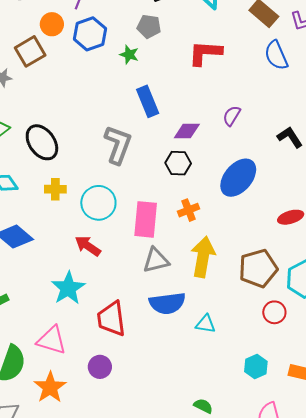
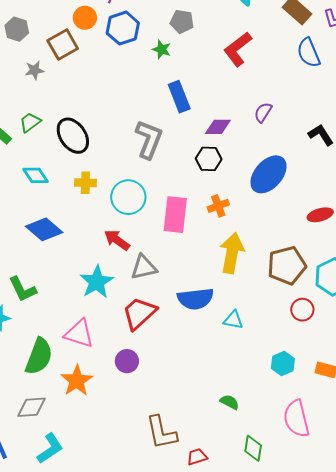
red L-shape: (205, 53) -> (238, 49), turned -42
gray triangle: (156, 260) -> (144, 267), moved
red trapezoid: (111, 319) -> (139, 313), turned 54

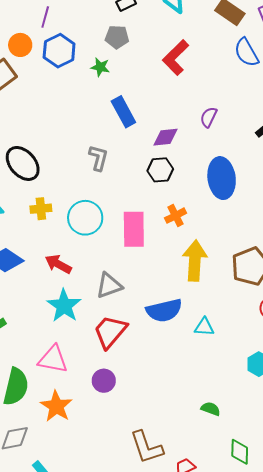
gray L-shape: (149, 139) -> (98, 158), size x0.7
blue ellipse: (269, 174) -> (222, 178), turned -42
red arrow: (117, 240) -> (58, 264), moved

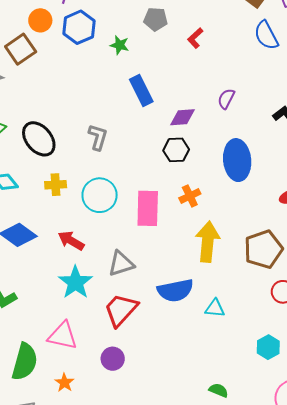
gray pentagon: (117, 37) -> (156, 19), moved
red L-shape: (176, 57) -> (195, 38), size x0.6
gray L-shape: (98, 158) -> (98, 137), moved
orange star: (56, 406) -> (64, 383), size x0.6

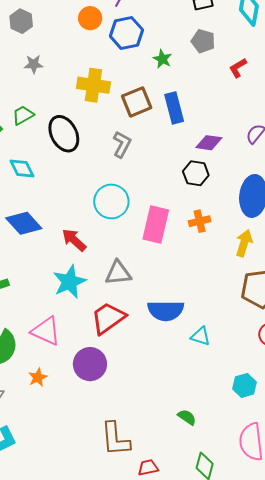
brown square: (21, 49) -> (137, 102), moved
yellow cross: (56, 185) -> (93, 85), moved, size x1.5
yellow arrow: (208, 242) -> (244, 243), moved, size x0.7
purple circle: (113, 359) -> (90, 364), size x1.4

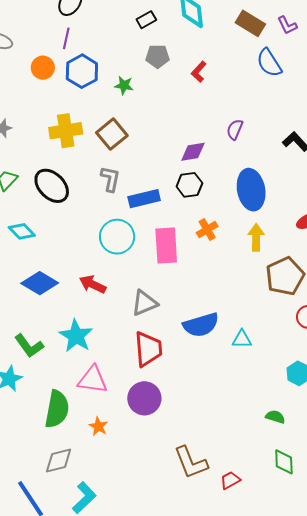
blue rectangle: (174, 108) -> (144, 199), moved, turned -72
cyan star: (70, 282) -> (76, 336), moved
red trapezoid: (108, 318) -> (148, 349), turned 138
green semicircle: (187, 417) -> (275, 417), moved

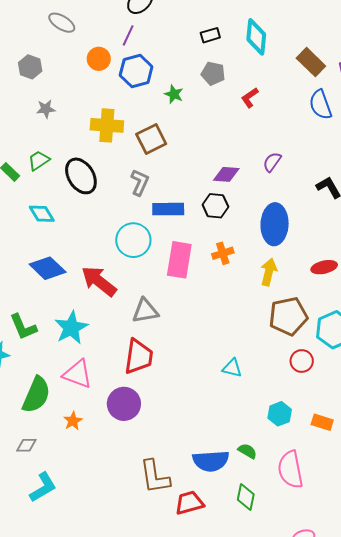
red arrow: (93, 284) -> (99, 281), size x1.4
blue semicircle: (201, 325) -> (211, 461), moved
gray diamond: (59, 461) -> (26, 445), size x0.7
red trapezoid: (230, 480) -> (189, 503), size x1.4

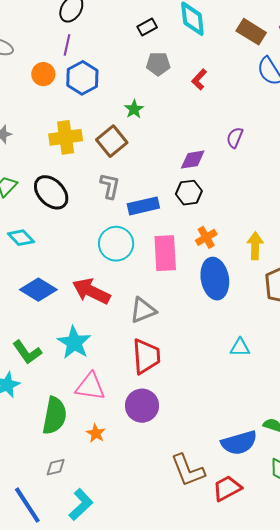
green star: (174, 94) -> (134, 109), moved, turned 30
blue ellipse: (275, 224) -> (215, 279), moved

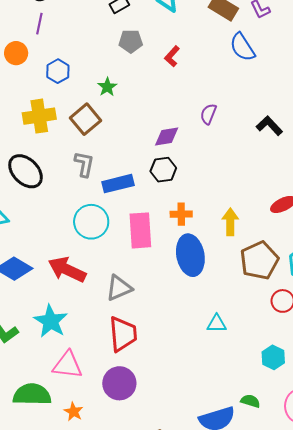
blue hexagon: (82, 78) -> (58, 71), moved, size x0.7
orange cross: (206, 237) -> (181, 214), turned 30
green semicircle: (54, 416) -> (32, 394), turned -99

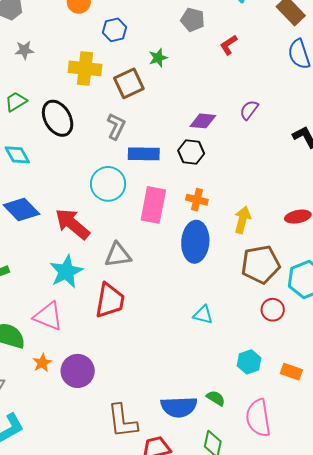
cyan star: (51, 321) -> (66, 272), moved
purple circle: (119, 383) -> (78, 371), moved

